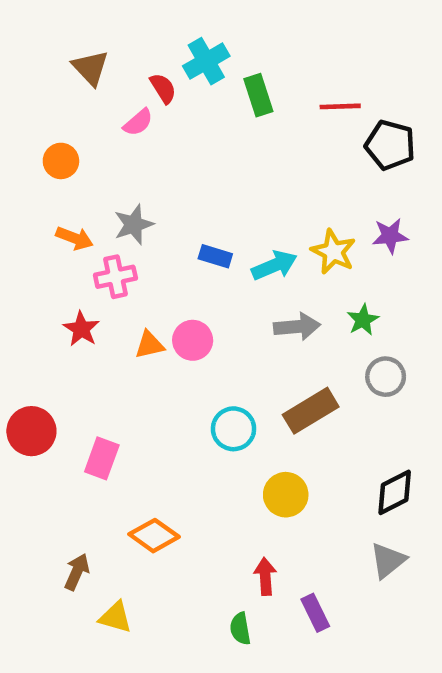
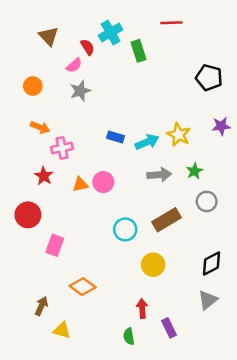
red line: (340, 106) -> (171, 23), moved
gray star: (134, 225) -> (80, 91), moved
purple star: (390, 236) -> (221, 126), moved
red circle: (31, 431) -> (28, 215), moved

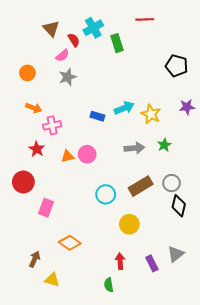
brown triangle: (49, 36) -> (51, 29), moved
cyan arrow: (147, 142) -> (124, 108), moved
gray circle: (207, 201) -> (172, 183), moved
black diamond: (211, 263) -> (179, 206), moved, turned -50
purple rectangle: (169, 328) -> (152, 263), moved

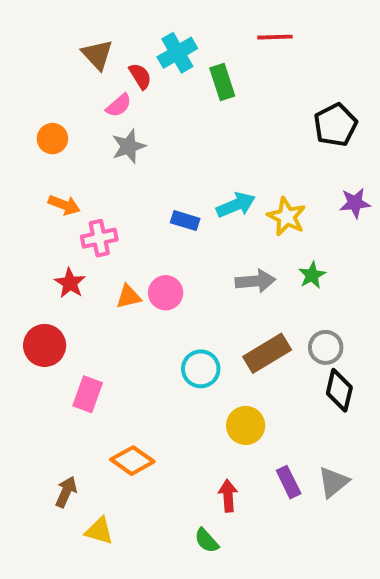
black pentagon: (177, 66) -> (335, 125), turned 30
purple rectangle: (152, 263) -> (289, 482), moved
green semicircle: (109, 285) -> (207, 541), turned -32

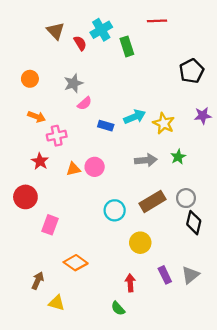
pink semicircle: (119, 105) -> (85, 103), moved

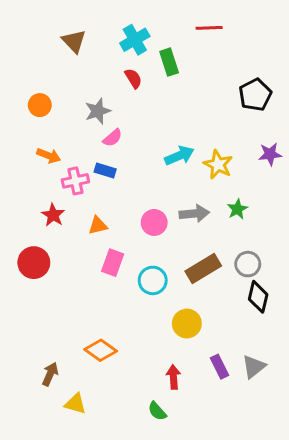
red semicircle: (80, 43) -> (133, 78), moved
blue rectangle: (106, 126) -> (105, 170), moved
pink circle: (95, 167) -> (154, 222), moved
pink rectangle: (50, 225) -> (113, 263), moved

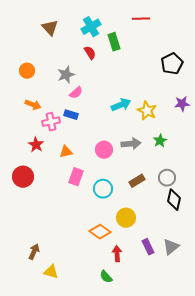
brown rectangle: (203, 269) -> (137, 181), size x0.7
orange diamond: (101, 350) -> (100, 232), moved

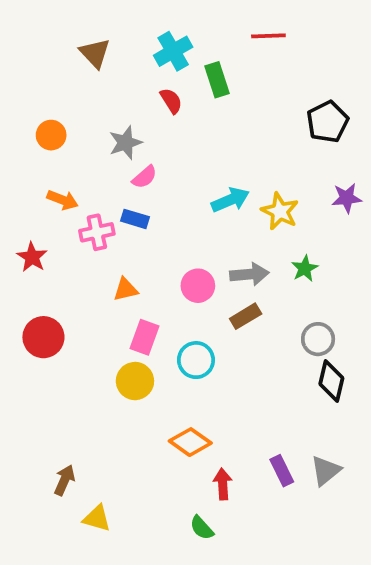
red star: (36, 145) -> (32, 257), moved
brown rectangle: (137, 181) -> (246, 316), moved
yellow circle: (126, 218) -> (135, 381), moved

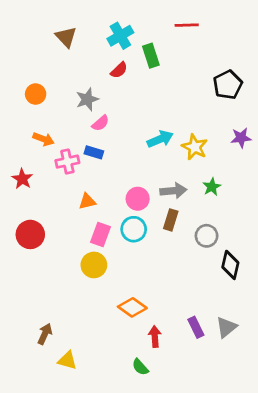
red semicircle: (171, 101) -> (119, 70), turned 78
brown rectangle: (246, 316) -> (171, 220), turned -42
gray circle: (318, 339) -> (207, 236), moved
cyan circle: (196, 360) -> (134, 229), moved

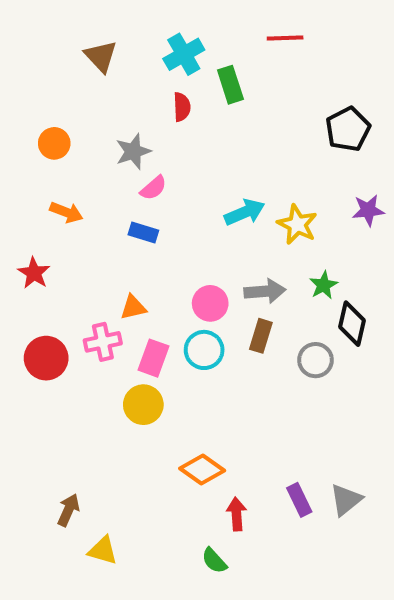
red semicircle: (119, 70) -> (182, 107), turned -48
pink cross: (67, 162) -> (103, 342), moved
black diamond: (230, 265) -> (352, 324), moved

